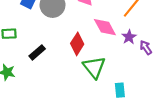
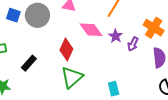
purple arrow: (146, 48) -> (133, 44), turned -112
green triangle: (94, 67) -> (72, 77), moved, turned 35

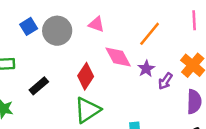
blue square: (13, 15) -> (29, 26), turned 32

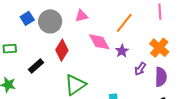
pink triangle: (96, 24) -> (81, 16), turned -32
red diamond: (86, 76) -> (62, 50), moved
purple arrow: (165, 81) -> (140, 69), moved

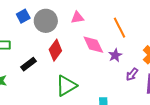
orange line: (124, 23) -> (119, 28), turned -70

